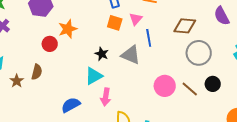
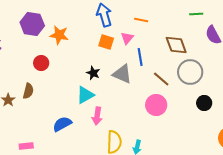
brown diamond: (185, 26) -> (176, 45), turned 65
orange star: (68, 29) -> (59, 35), moved, turned 30
brown line: (190, 89) -> (161, 79), moved

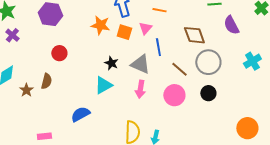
orange star: (59, 35) -> (100, 25), moved
black circle: (204, 103) -> (208, 93), moved
pink arrow: (97, 116) -> (140, 89), moved

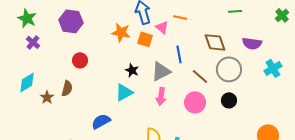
purple semicircle: (231, 25) -> (252, 43), moved, turned -54
pink triangle: (145, 28) -> (162, 27), moved, turned -32
gray triangle: (140, 64) -> (161, 71), turned -50

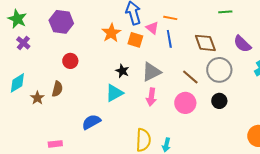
orange star: (121, 32) -> (111, 33), turned 30
purple semicircle: (252, 43) -> (242, 44), turned 36
blue line: (179, 54) -> (169, 39), moved

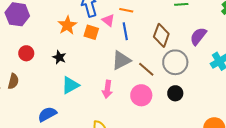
brown diamond: (205, 43) -> (161, 35), turned 40
purple semicircle: (242, 44) -> (198, 36), turned 84
black star: (122, 71) -> (59, 57), moved
gray triangle: (151, 72) -> (121, 60), moved

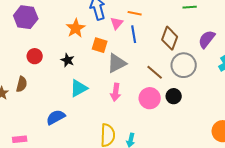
pink triangle: (108, 20) -> (117, 23), turned 32
orange square: (91, 32) -> (100, 45), moved
gray triangle: (121, 60) -> (117, 63), moved
black circle: (175, 93) -> (174, 96), moved

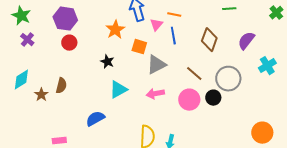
red circle: (35, 56) -> (69, 43), moved
gray circle: (184, 65) -> (228, 79), moved
pink arrow: (116, 92) -> (155, 94), turned 72

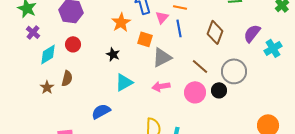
red circle: (69, 43) -> (73, 44), moved
cyan cross: (267, 66) -> (273, 48), moved
cyan diamond: (21, 80) -> (48, 54), moved

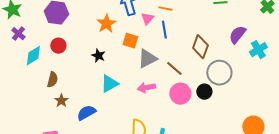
brown diamond: (215, 32) -> (200, 47), moved
brown line: (200, 66) -> (174, 69), moved
brown star: (47, 87) -> (61, 101), moved

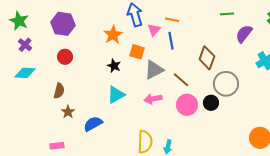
purple semicircle: (237, 35) -> (244, 34), moved
cyan diamond: (33, 56) -> (25, 73), moved, turned 35
black star: (98, 56) -> (114, 66), moved

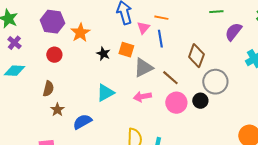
orange star: (113, 35) -> (80, 33), moved
black star: (114, 66) -> (103, 54), moved

